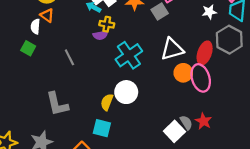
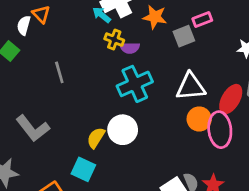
purple semicircle: (100, 35) -> (130, 48), moved
gray L-shape: (57, 104) -> (33, 128), turned -36

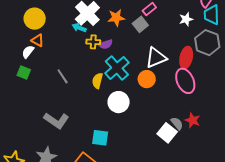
white semicircle: (24, 25) -> (28, 52), turned 40
orange circle: (199, 119) -> (147, 79), moved
yellow semicircle: (96, 138) -> (97, 81), moved

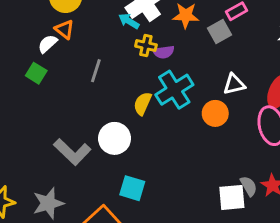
white triangle: (156, 58) -> (234, 84), size x0.7
gray line: (63, 76) -> (96, 71), moved, turned 42
white circle: (119, 102) -> (115, 138), moved
white square: (167, 133) -> (232, 197), turned 36

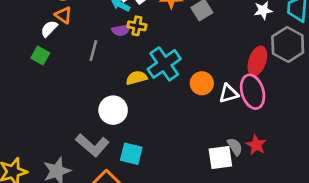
purple semicircle: (164, 52) -> (121, 30), moved
white triangle: (234, 84) -> (229, 93), moved
yellow semicircle: (143, 104) -> (137, 78), turned 54
gray L-shape: (72, 152) -> (92, 145), moved

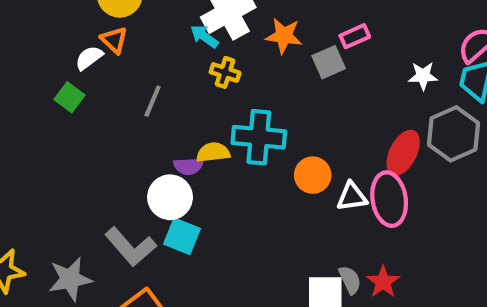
purple semicircle: (121, 30) -> (188, 166), moved
cyan cross: (164, 64) -> (259, 137), turned 32
cyan square: (131, 154) -> (182, 236), moved

